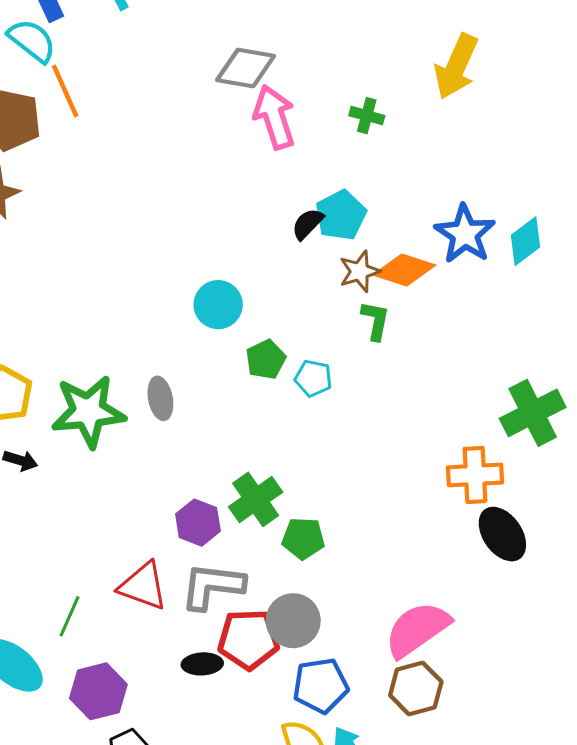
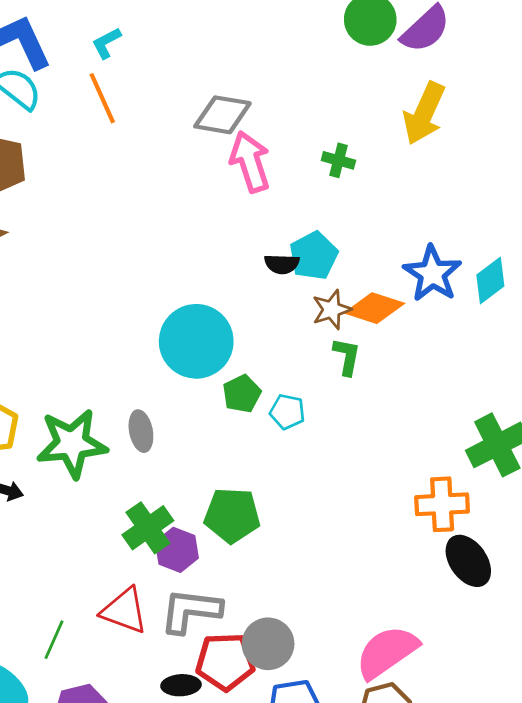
orange line: (65, 91) -> (102, 98), moved
black semicircle: (308, 224) -> (282, 264), turned -132
cyan circle: (218, 305) -> (196, 341), size x1.6
green cross: (256, 499) -> (148, 528), moved
green pentagon: (303, 538) -> (232, 515), moved, size x1.4

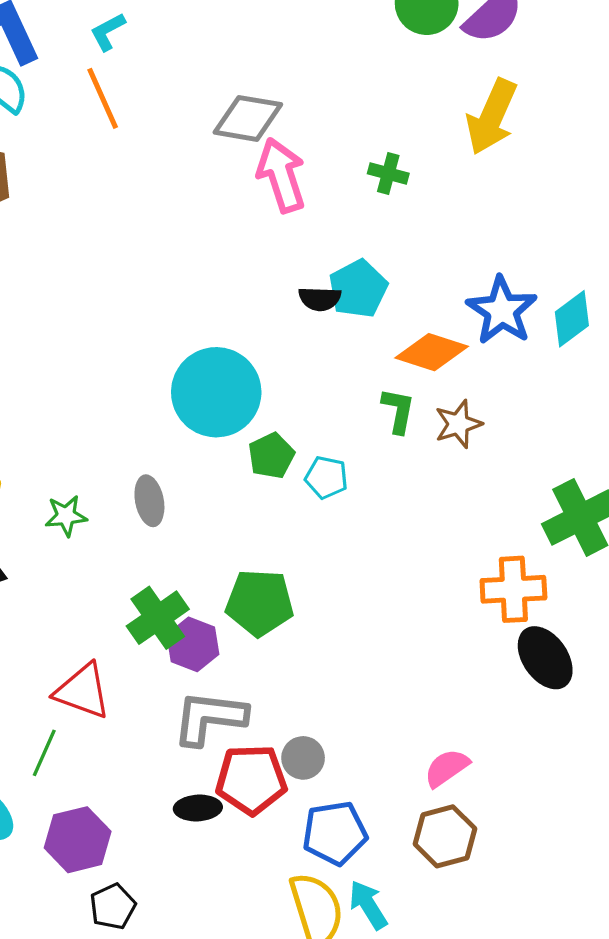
brown star: (332, 310) -> (458, 424), moved
green star: (72, 444) -> (66, 516), size x0.5
red triangle: (124, 611) -> (83, 691), moved
gray circle: (268, 644) -> (303, 758), size x0.7
pink semicircle: (387, 652) -> (447, 768), size x0.6

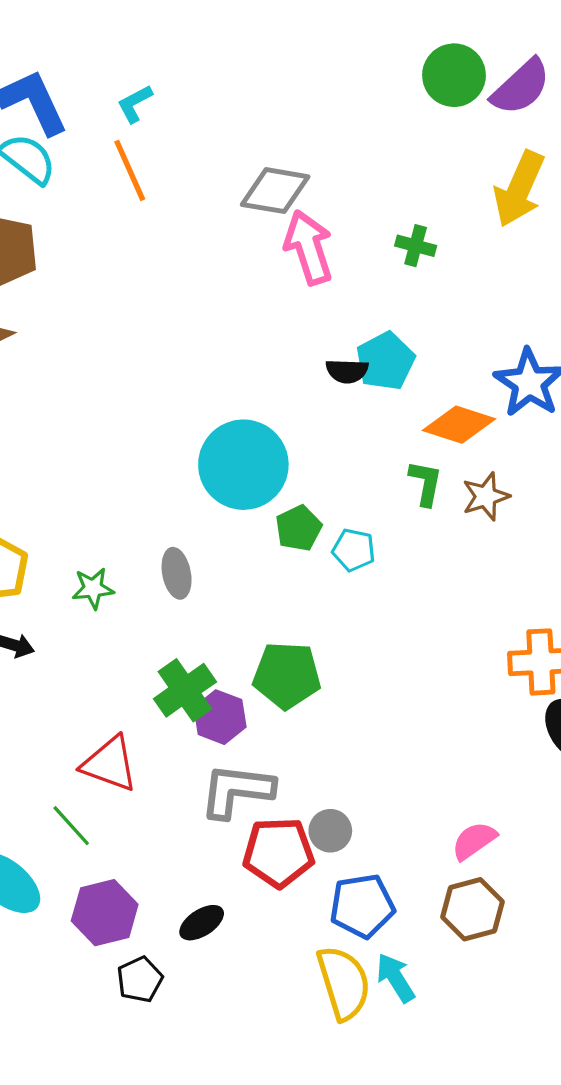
green line: (44, 753) -> (71, 826), turned -66
black ellipse: (198, 808) -> (202, 923), moved, turned -30

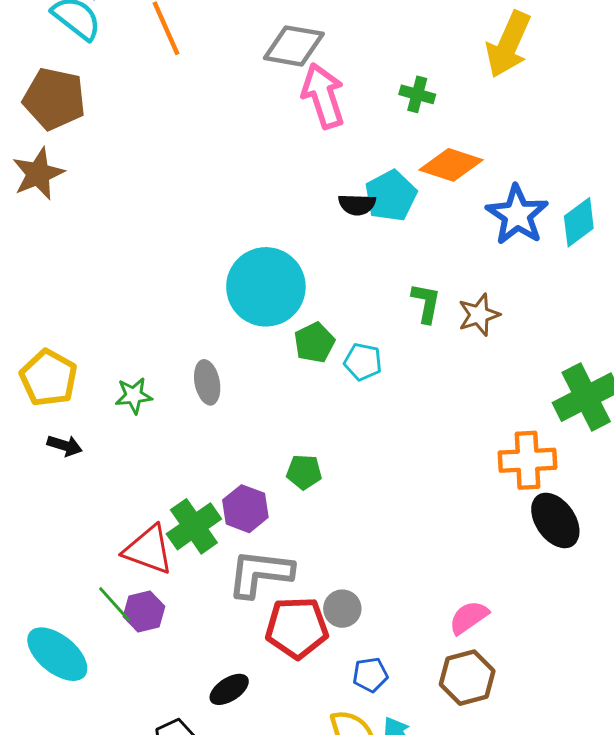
orange diamond: (459, 425) -> (451, 165), moved
green pentagon: (287, 675) -> (304, 472), size x0.6
green cross: (185, 690) -> (194, 526), moved
blue pentagon: (362, 906) -> (370, 675), size x0.6
purple hexagon: (105, 913) -> (144, 612), moved, size x0.7

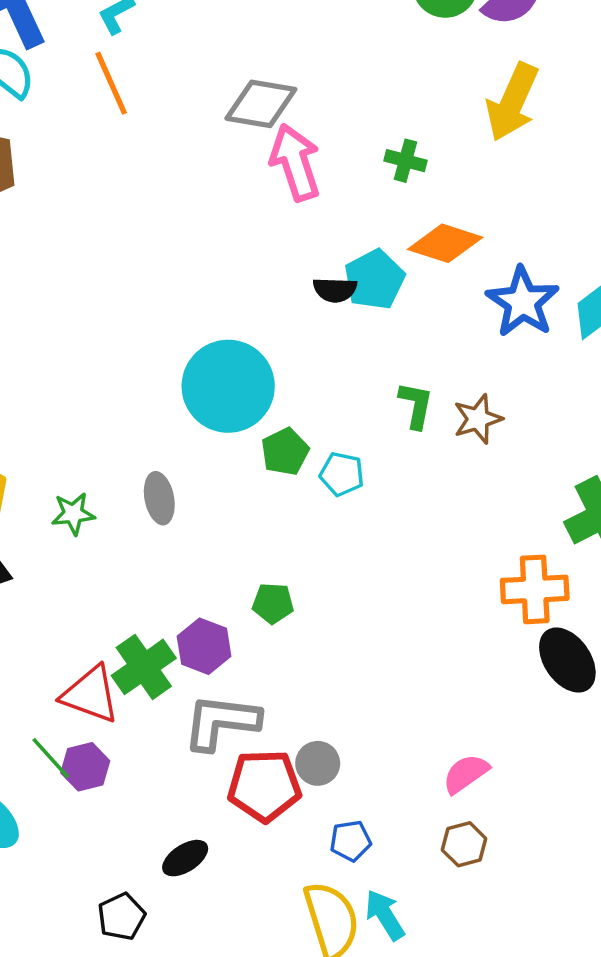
brown hexagon: (467, 678) -> (464, 844), size x0.7

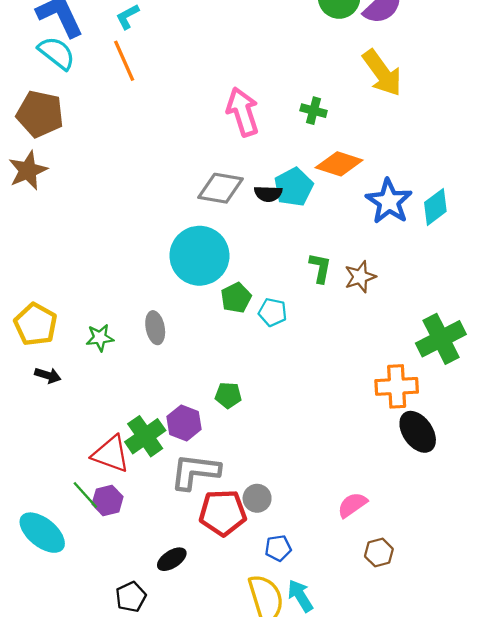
yellow arrow: (512, 102) -> (382, 73), turned -60
gray diamond: (261, 104) -> (221, 188), moved
brown hexagon: (464, 844) -> (379, 553), moved

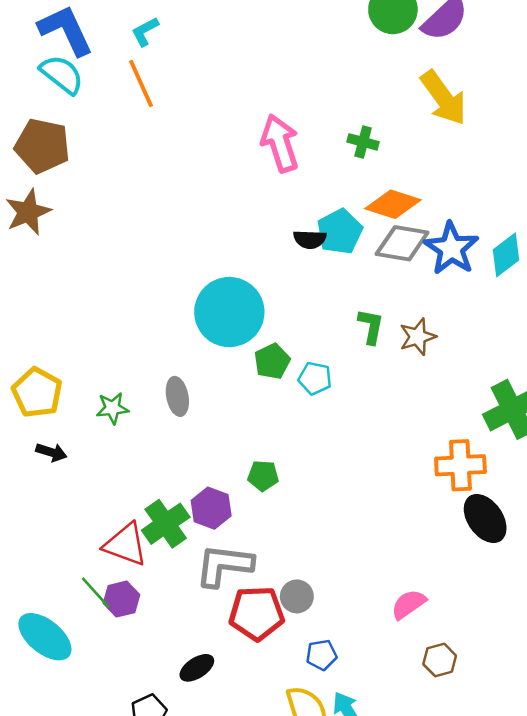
gray diamond: (221, 188) -> (402, 243), moved

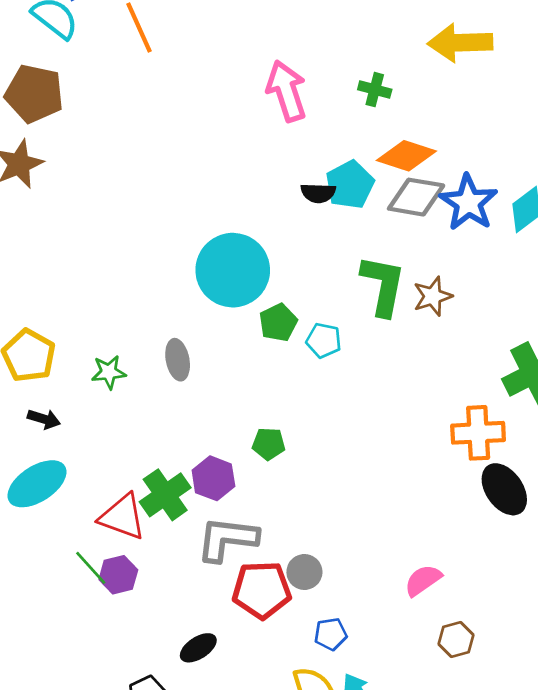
yellow arrow: (444, 98) -> (460, 43), turned 124
green L-shape: (371, 326) -> (383, 285), size x1.6
cyan ellipse: (45, 637) -> (37, 484), moved, turned -72

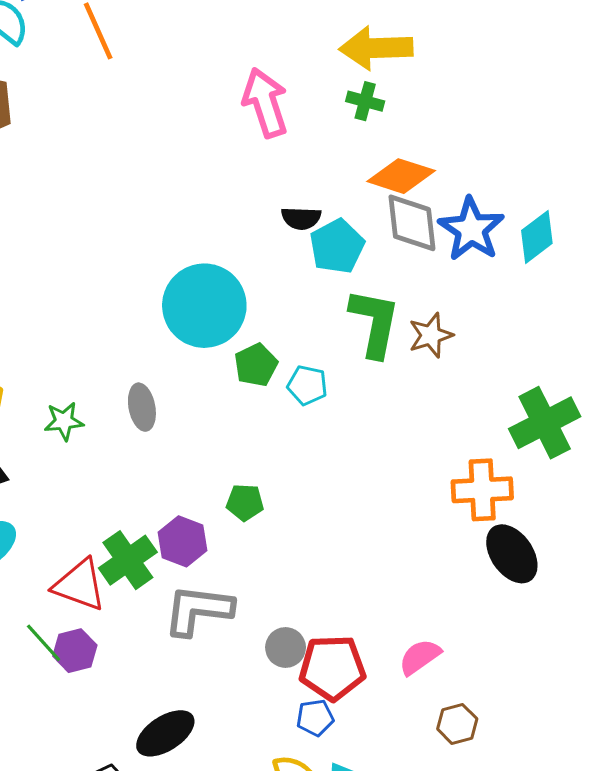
yellow arrow: (460, 43) -> (376, 48), moved
cyan pentagon: (350, 185) -> (337, 246), moved
gray diamond: (416, 197) -> (412, 223), turned 74
red pentagon: (262, 590) -> (332, 668), moved
black ellipse: (198, 648) -> (165, 733), size x1.4

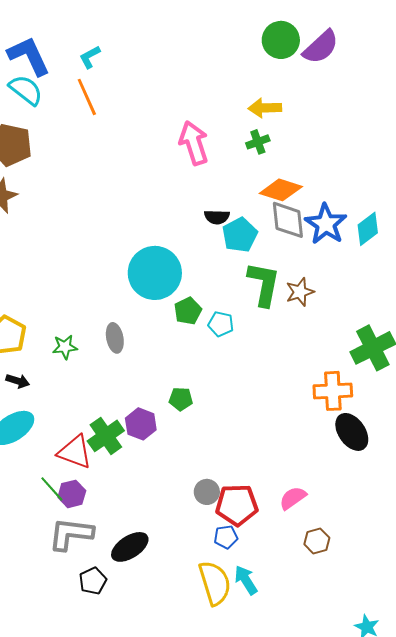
yellow arrow: (376, 48) -> (265, 108), size x0.7
green cross: (365, 101) -> (258, 142), turned -35
gray L-shape: (198, 610) -> (71, 534), moved

